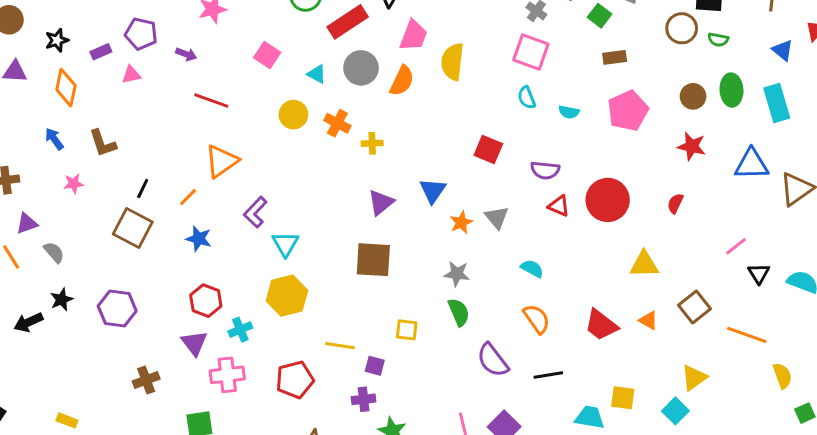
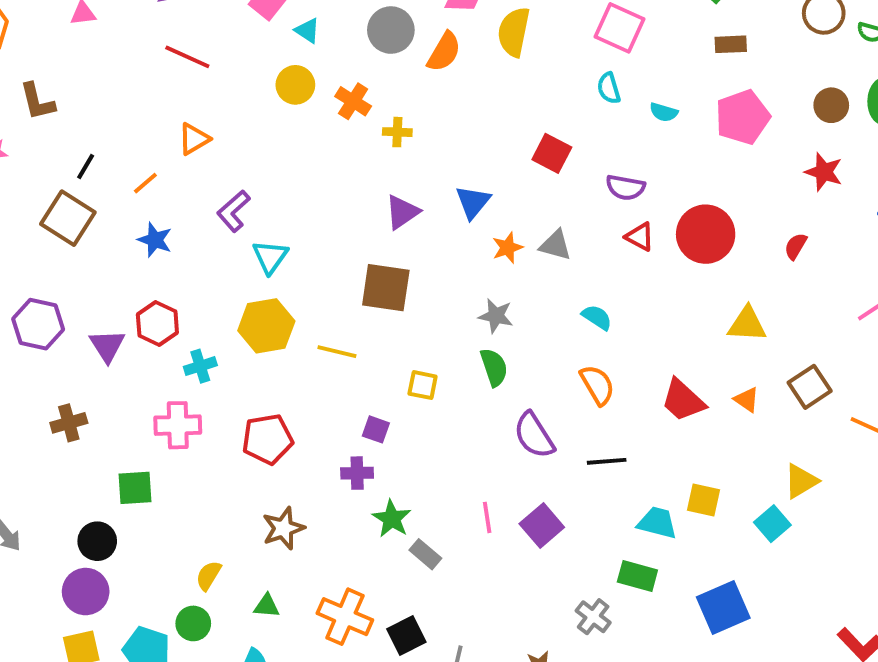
cyan triangle: (317, 74) -> (307, 31), moved
orange triangle: (221, 161) -> (194, 139), size x0.7
gray triangle: (497, 217) -> (555, 245), turned -40
purple triangle: (194, 343) -> (107, 346), moved
yellow line: (340, 346) -> (337, 352), moved

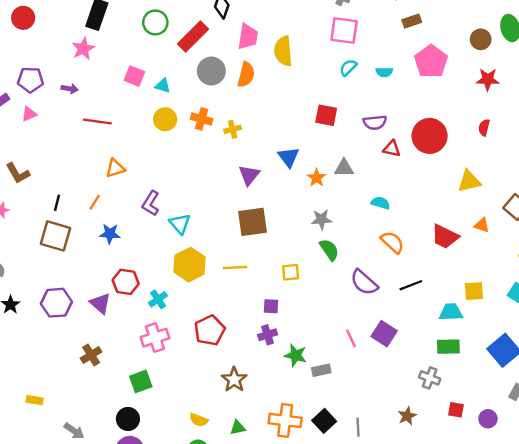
cyan semicircle: (609, 88) -> (348, 68), turned 78
orange triangle: (194, 139) -> (115, 168), turned 30
gray rectangle: (425, 554) -> (321, 370), turned -36
yellow semicircle: (209, 576) -> (199, 420), turned -84

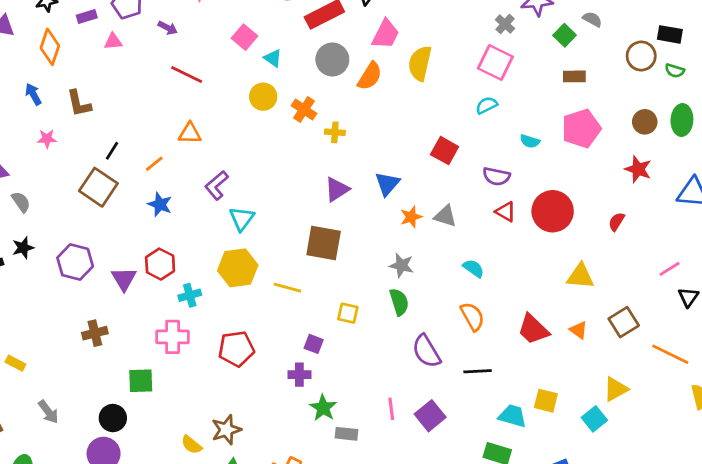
cyan semicircle: (384, 72) -> (530, 141), moved
brown star: (234, 380) -> (226, 430), moved

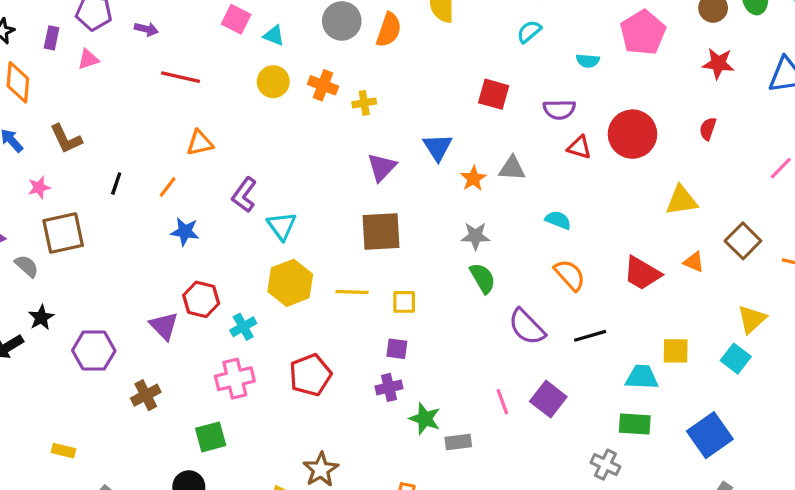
purple rectangle: (87, 16) -> (52, 38), turned -48
brown square: (98, 187) -> (63, 233), moved, turned -33
purple hexagon: (75, 262) -> (94, 351), moved
yellow square: (348, 313) -> (404, 302), moved

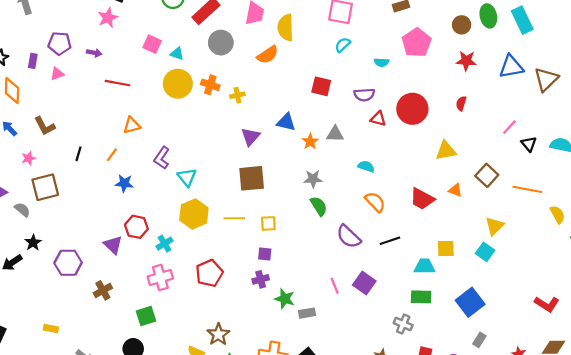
orange semicircle: (389, 30) -> (268, 55), moved, turned 40
yellow circle: (273, 82) -> (178, 84), size x1.4
blue triangle: (438, 147) -> (286, 122), turned -42

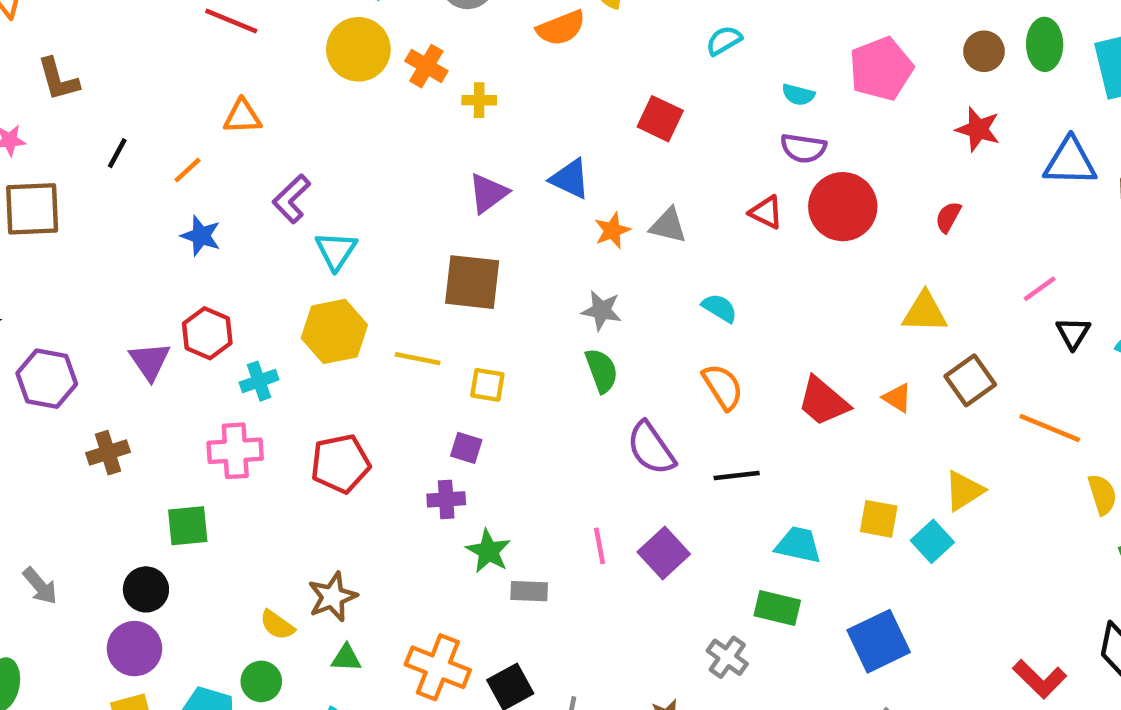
purple semicircle: (364, 95) -> (803, 148), moved
yellow triangle: (446, 151) -> (925, 312), moved
yellow square: (446, 248) -> (879, 519), moved

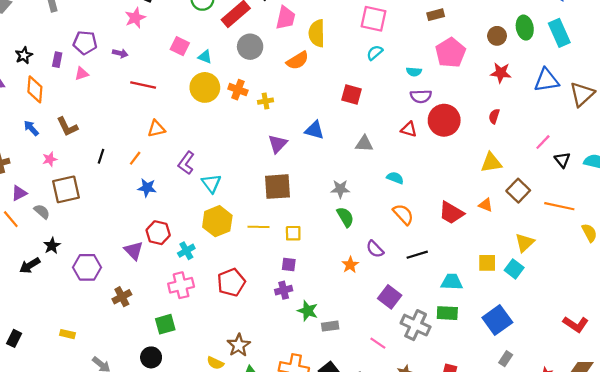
orange star: (612, 230) -> (350, 265), moved
purple semicircle: (651, 448) -> (375, 249), size x0.7
pink line: (600, 546) -> (378, 343), moved, turned -35
gray cross: (727, 657) -> (416, 325), moved, size x1.5

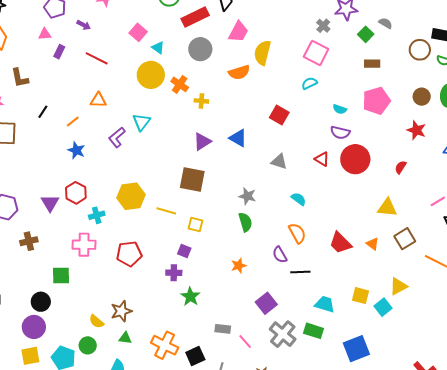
purple rectangle: (57, 60) -> (59, 52), moved
cyan triangle: (211, 183) -> (141, 122), moved
purple semicircle: (375, 249) -> (280, 255), moved
gray rectangle: (330, 326) -> (223, 329), moved

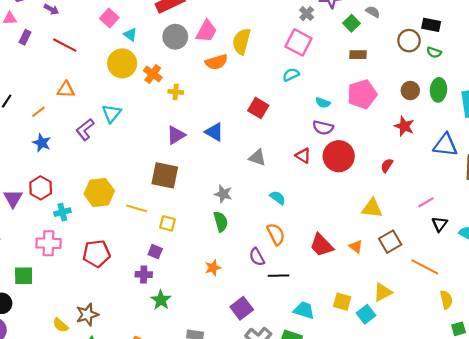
pink trapezoid: (238, 32) -> (206, 31), moved

